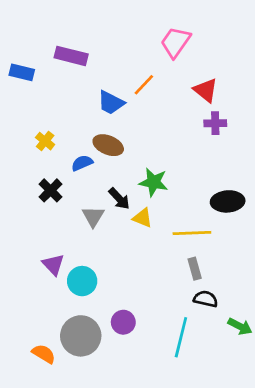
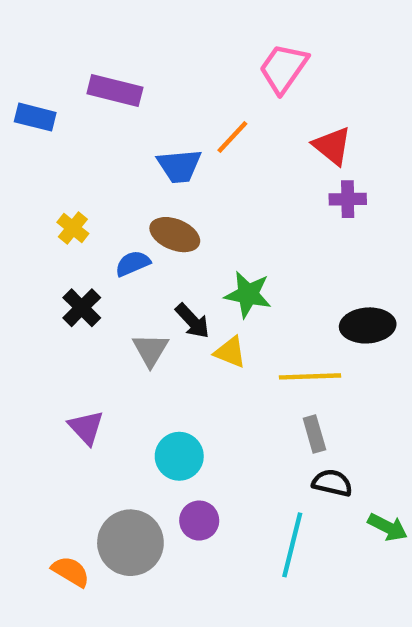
blue trapezoid: (111, 103) -> (179, 166), turned -32
cyan circle: (82, 281) -> (179, 456), moved

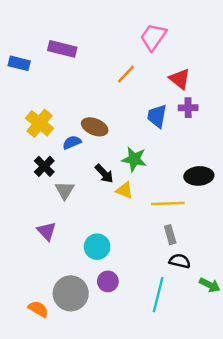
blue trapezoid: (179, 166) -> (157, 116), moved, turned 105
yellow cross: (73, 228) -> (40, 123), size x1.6
gray triangle: (150, 350) -> (65, 190), moved

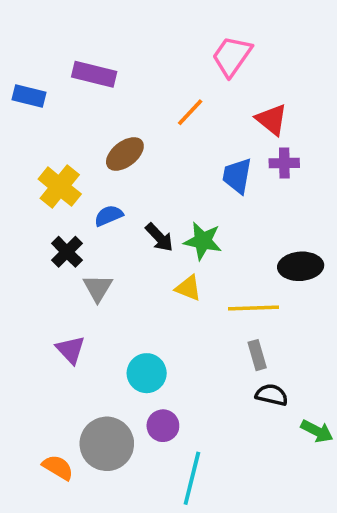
brown ellipse: (95, 127) -> (125, 154), moved, turned -60
black arrow: (104, 174) -> (159, 237), moved
cyan line: (158, 295) -> (192, 478), moved

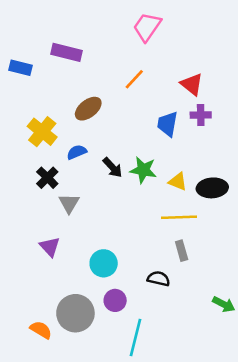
pink trapezoid: (232, 56) -> (147, 27), moved
yellow triangle: (188, 288) -> (178, 182), moved
black semicircle: (272, 395) -> (159, 279), moved

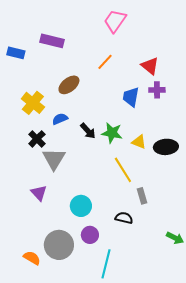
gray triangle: (69, 203) -> (54, 159), size x1.4
yellow line: (179, 217) -> (123, 170), moved, turned 60

